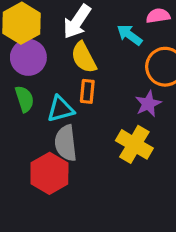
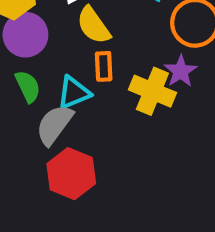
gray semicircle: (66, 143) -> (54, 125), moved, turned 51
yellow cross: (134, 144) -> (152, 91), moved

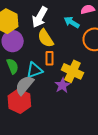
purple star: (181, 71) -> (62, 85), moved
red hexagon: (71, 174) -> (19, 101), moved

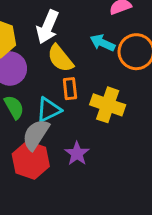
cyan arrow: (72, 22) -> (102, 43), moved
purple star: (62, 85) -> (77, 154), moved

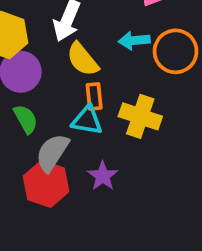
cyan arrow: (102, 43) -> (134, 40), turned -30
cyan triangle: (49, 110) -> (87, 120), moved, turned 36

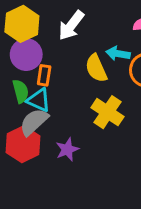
yellow semicircle: (83, 59) -> (96, 68), moved
orange rectangle: (94, 96) -> (44, 75), moved
cyan triangle: (87, 120) -> (39, 100), moved

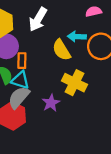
purple star: (67, 149) -> (51, 103), moved

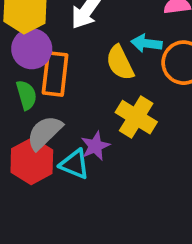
orange rectangle: (22, 61) -> (55, 74), size x1.6
cyan triangle: (20, 80) -> (75, 164), moved

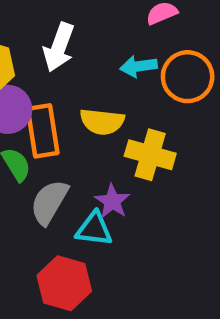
yellow semicircle: (120, 63) -> (102, 122), moved, turned -42
red hexagon: (32, 161) -> (64, 283), moved

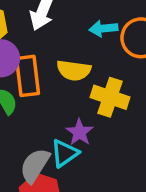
gray semicircle: (49, 202) -> (35, 165), moved
cyan triangle: (94, 229) -> (65, 153), turned -44

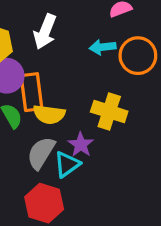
yellow semicircle: (74, 70) -> (49, 114), moved
gray semicircle: (35, 165) -> (41, 153), moved

